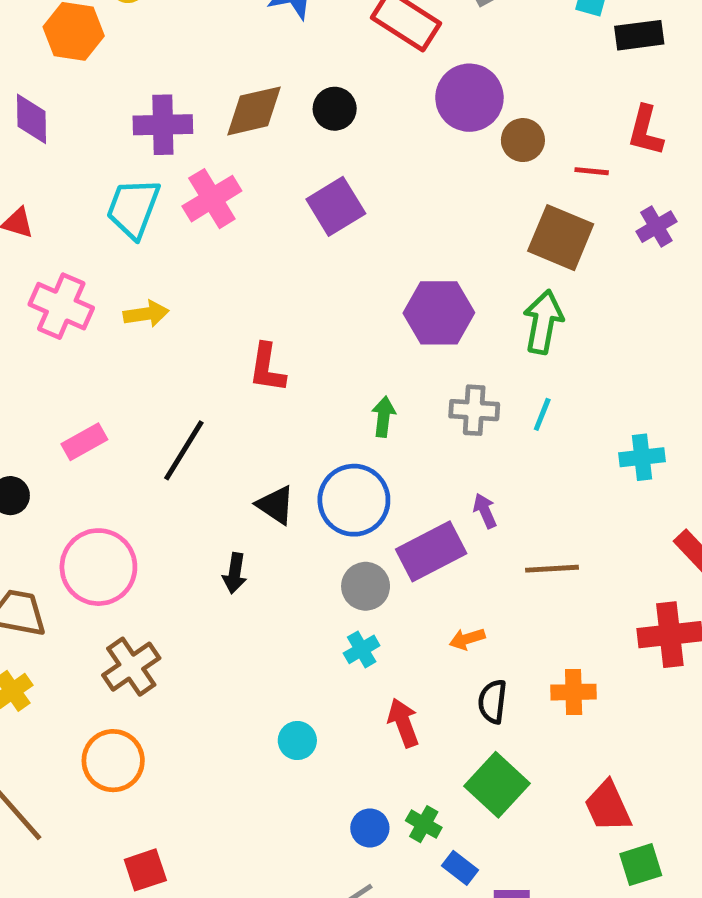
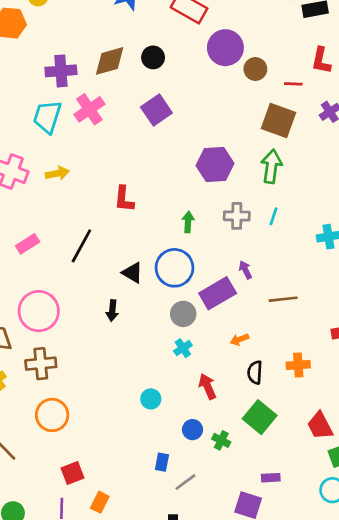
brown cross: (131, 667) -> (41, 364), moved, turned 32
blue circle: (370, 828) -> (192, 430), moved
blue rectangle: (460, 868) -> (162, 462), moved, turned 66

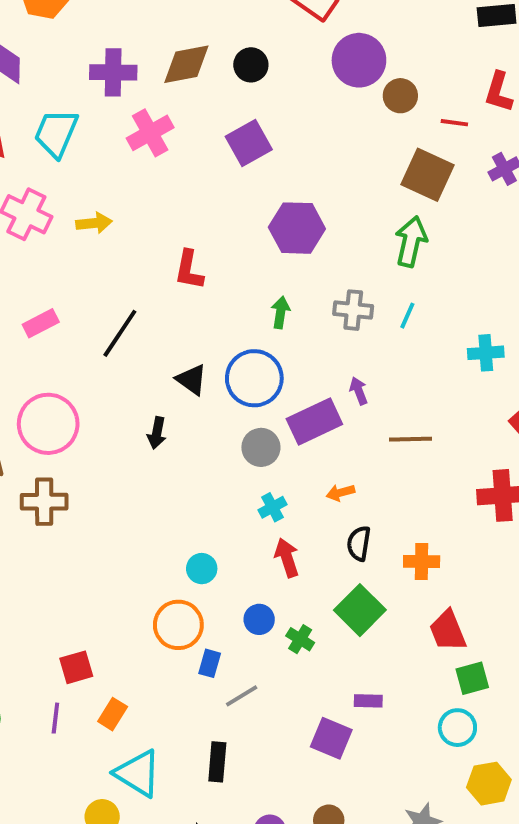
cyan trapezoid: (47, 117) -> (56, 133), moved
purple hexagon: (215, 164) -> (297, 228), moved
cyan cross: (183, 348) -> (272, 507), moved
orange cross: (298, 365) -> (422, 562), moved
orange circle: (52, 415) -> (178, 625), moved

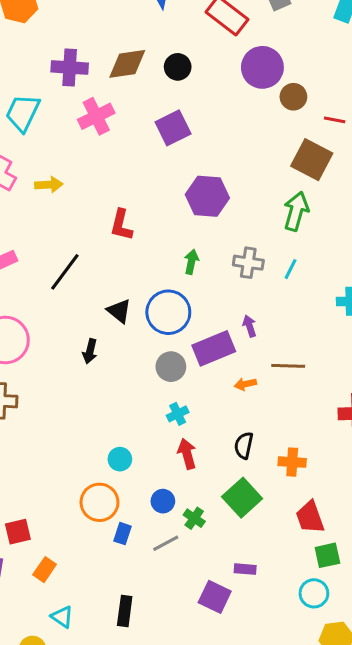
orange arrow: (340, 493) -> (245, 384), moved
gray line: (242, 696) -> (166, 543), moved
cyan triangle: (138, 773) -> (62, 617), size x0.6

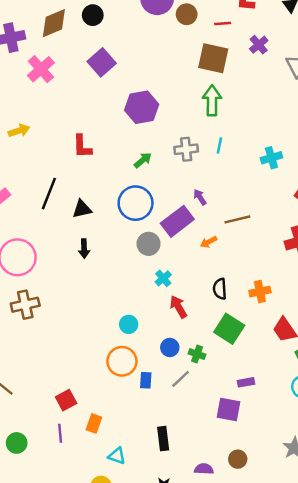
green arrow: (191, 262) -> (143, 160), turned 54
black triangle: (119, 311) -> (82, 209), moved, turned -36

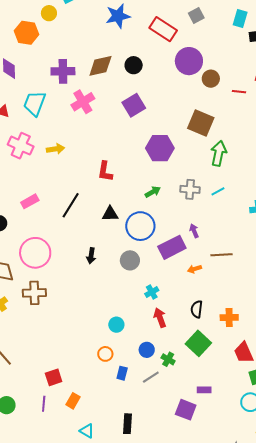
brown square: (213, 58) -> (201, 123), moved
cyan line: (219, 146) -> (218, 191), turned 40
black triangle: (82, 209) -> (110, 214), moved
gray circle: (149, 244) -> (130, 260), moved
orange circle: (122, 361) -> (105, 354), size x0.6

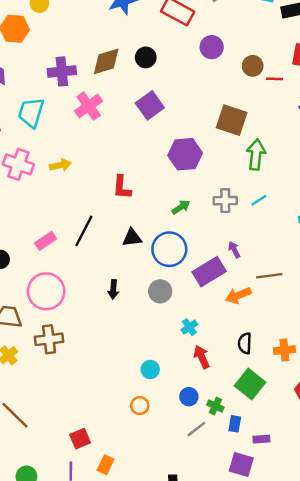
purple circle: (189, 61) -> (212, 47), size x0.7
brown circle: (211, 79) -> (253, 66), moved
pink rectangle: (30, 201) -> (46, 241), moved
orange arrow: (194, 269) -> (238, 295), size x1.5
blue rectangle: (122, 373) -> (235, 424), moved

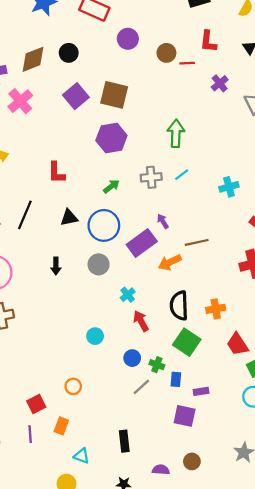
brown square: (232, 120) -> (114, 95), moved
black semicircle: (245, 343) -> (179, 306), size x1.5
orange circle: (140, 406) -> (73, 386), moved

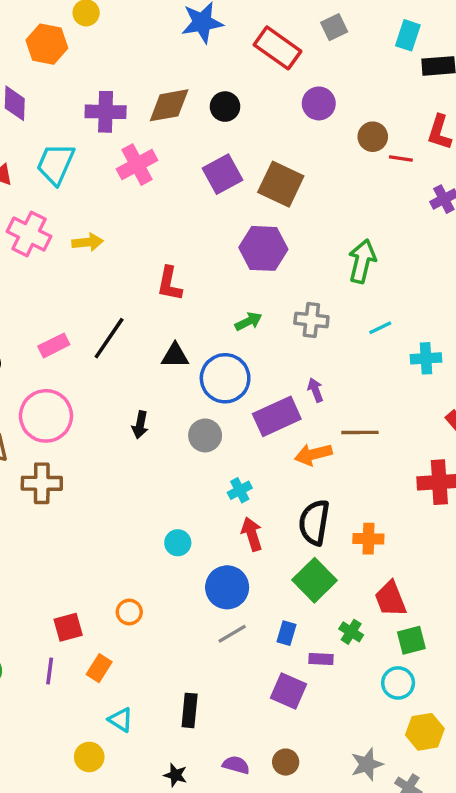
cyan line: (182, 175) -> (380, 328), moved
blue circle: (132, 358) -> (227, 587), size x1.6
green cross: (157, 365) -> (351, 632), moved

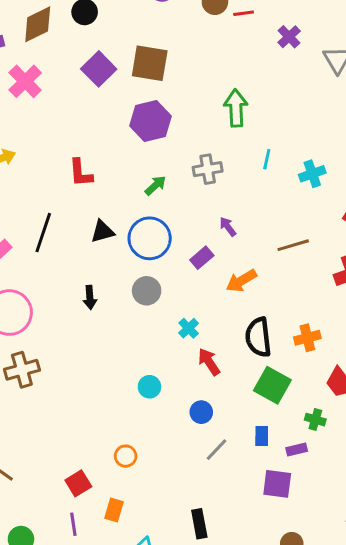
cyan line: (380, 328) -> (267, 159), turned -36
purple rectangle: (277, 416) -> (202, 258), size x0.6
brown line: (360, 432) -> (293, 245), moved
blue circle: (227, 587) -> (201, 412), size x0.6

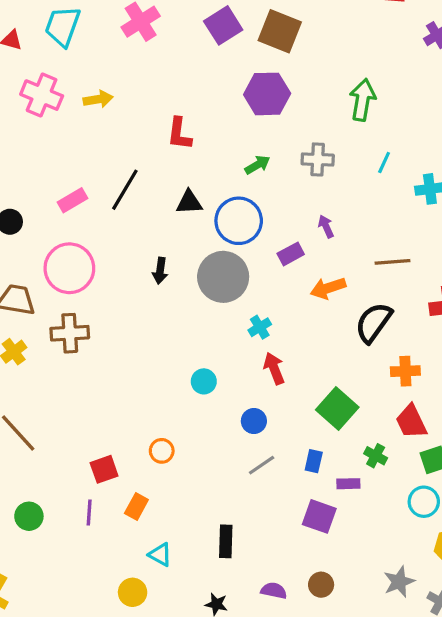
gray circle: (147, 291) -> (223, 277), size x1.6
black semicircle: (258, 337) -> (374, 323), moved, turned 30
orange cross: (307, 338) -> (405, 371), moved

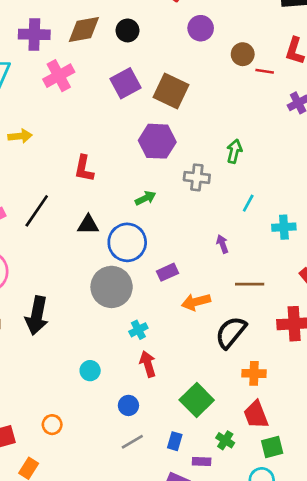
green arrow: (363, 100) -> (234, 151), size x0.7
gray cross: (318, 159) -> (197, 177), moved
purple arrow: (326, 226) -> (222, 244), moved
black arrow: (160, 271) -> (37, 316), moved, size x1.8

